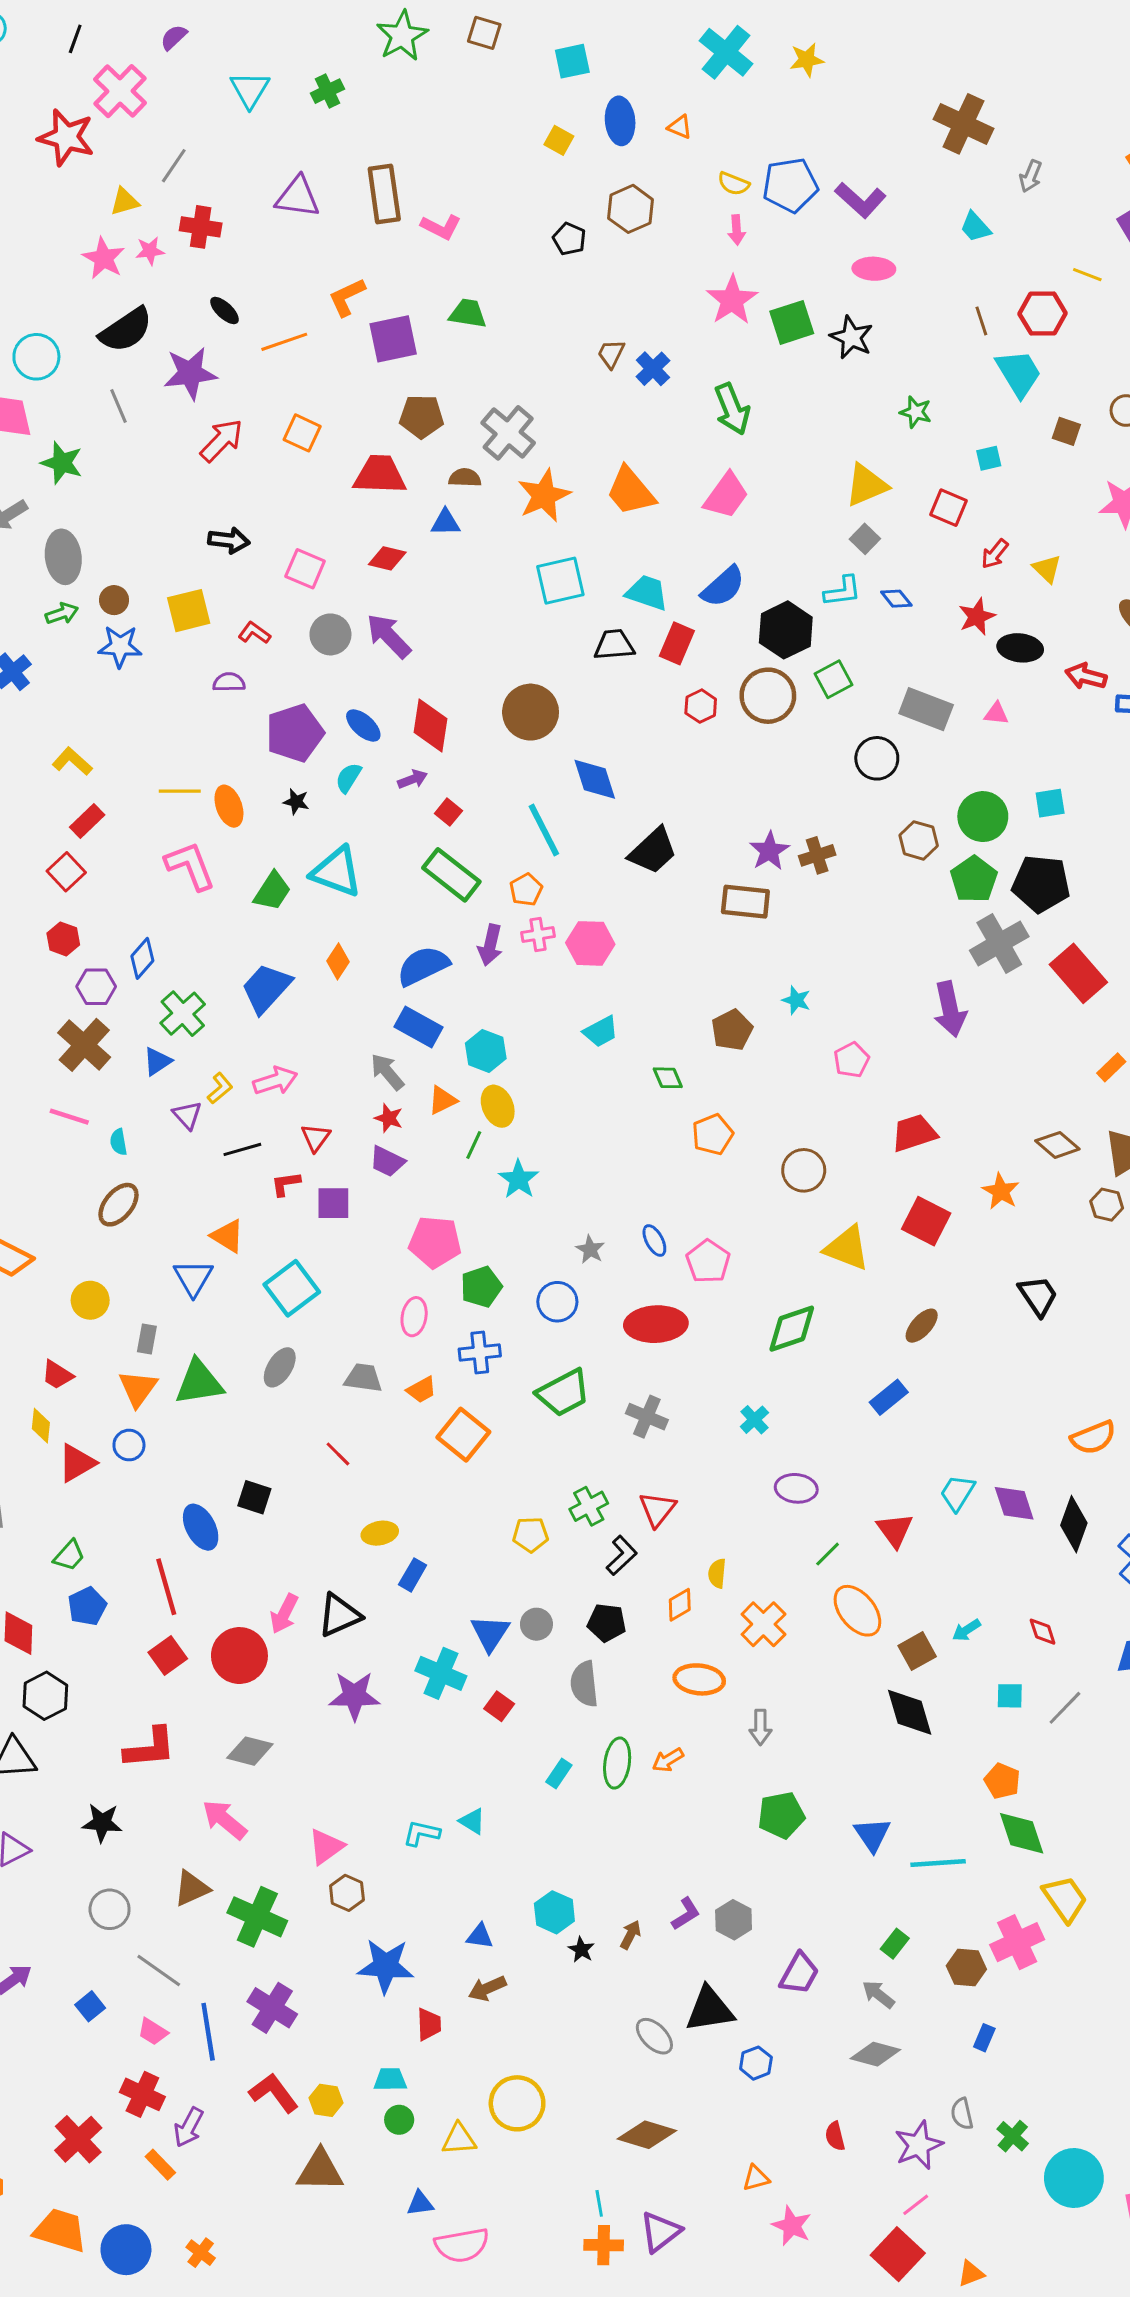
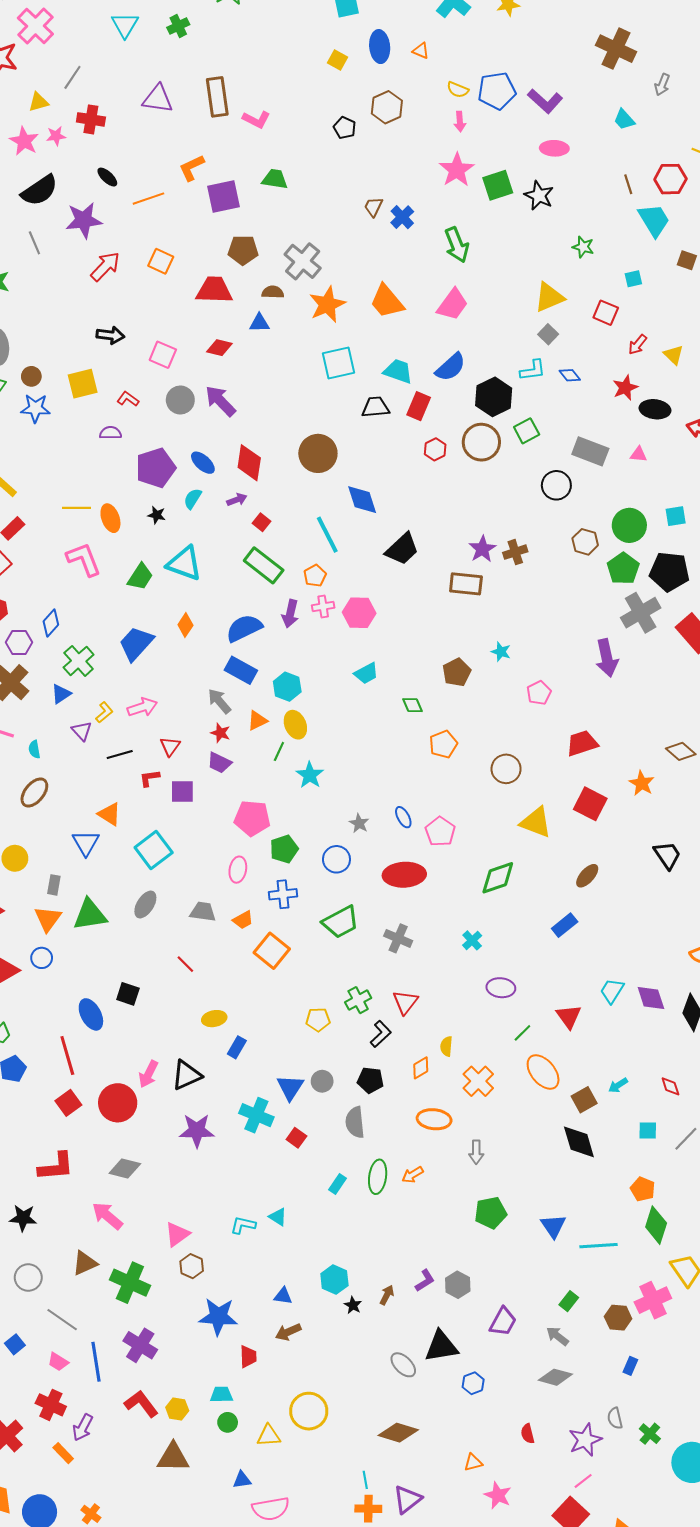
green diamond: (1022, 1833) -> (656, 1225), turned 36

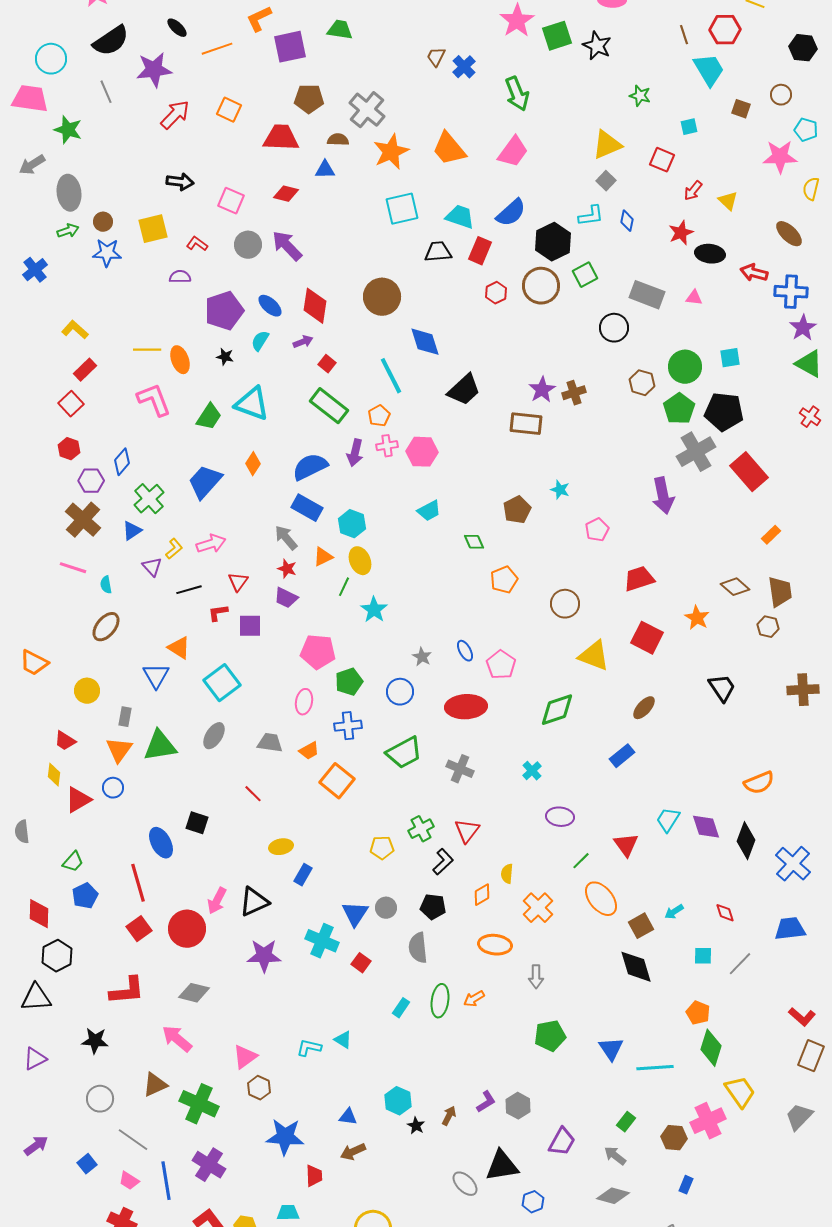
blue diamond: (570, 375) -> (627, 221), turned 50

